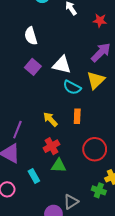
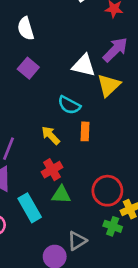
white triangle: (62, 65) -> (84, 65), moved
cyan semicircle: (72, 87) -> (69, 105), moved
red circle: (95, 149) -> (107, 191), moved
cyan rectangle: (34, 176) -> (30, 208), size x1.5

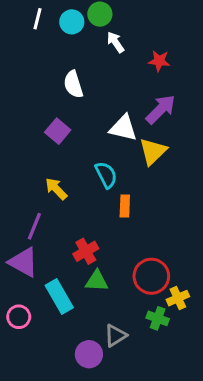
white semicircle: (26, 29) -> (73, 84), moved
cyan semicircle: (69, 105) -> (106, 175), turned -145
yellow arrow: (51, 135) -> (56, 189), moved

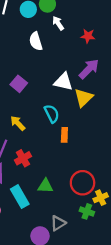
white semicircle: (73, 84) -> (36, 41), moved
red cross: (86, 251) -> (23, 158), moved

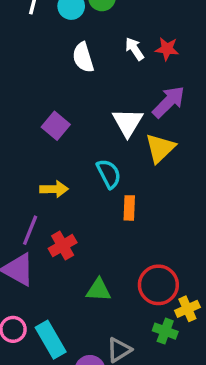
white arrow: (58, 23) -> (134, 49), moved
white triangle: (63, 82) -> (128, 122), turned 48
yellow arrow: (18, 123) -> (54, 189), turned 133
cyan rectangle: (20, 197) -> (51, 340), moved

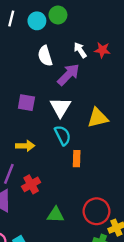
purple arrow: (169, 102) -> (68, 75), moved
white triangle: (128, 122) -> (60, 107), moved
purple square: (56, 126) -> (26, 103), turned -30
yellow triangle: (160, 148) -> (98, 118), turned 30

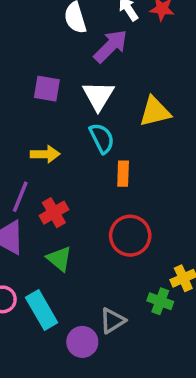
red circle: (96, 211) -> (130, 236), moved
green triangle: (56, 215) -> (59, 259), moved, turned 36

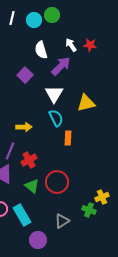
purple square: (47, 89) -> (25, 75), moved, turned 35
red circle: (130, 236) -> (57, 182), moved
purple circle: (82, 342) -> (38, 240), moved

